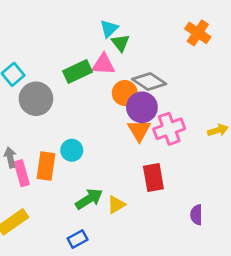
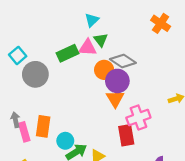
green triangle: (120, 43) -> (101, 40), moved
pink cross: (169, 129) -> (138, 118), moved
cyan circle: (72, 150) -> (65, 141), moved

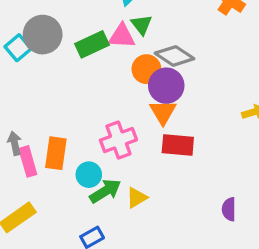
gray circle: (35, 74) -> (43, 35), moved
pink cross: (138, 118) -> (118, 140), moved
red rectangle: (126, 135) -> (178, 145), moved, turned -75

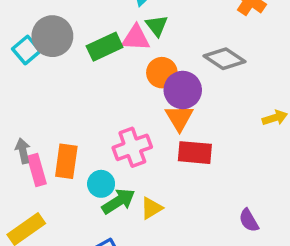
gray diamond: (174, 56) -> (224, 59), moved
purple semicircle: (229, 209) -> (249, 220), turned -30

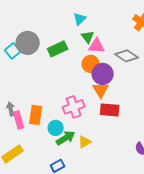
pink triangle: (136, 38) -> (97, 46), moved

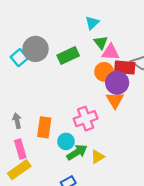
red rectangle: (110, 110) -> (125, 67), moved
pink rectangle: (19, 120) -> (20, 149), moved

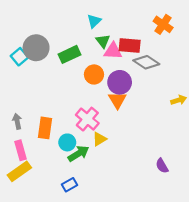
red rectangle: (125, 67) -> (130, 46), moved
orange circle: (104, 72) -> (94, 74), moved
pink cross: (86, 119) -> (87, 119), turned -30
yellow triangle: (98, 157) -> (100, 139), moved

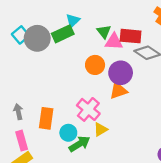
cyan triangle: (94, 21) -> (73, 21), moved
green rectangle: (69, 54) -> (63, 34), moved
cyan square: (19, 57) -> (21, 35), moved
orange triangle: (117, 100) -> (118, 91), turned 42

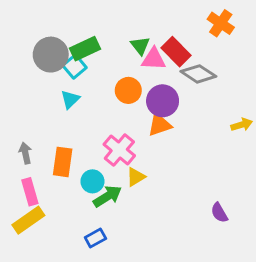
cyan triangle: (73, 21) -> (70, 99), moved
cyan square: (21, 35) -> (75, 67), moved
red rectangle: (131, 36) -> (176, 52), turned 40

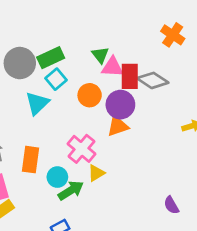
red rectangle: (176, 52) -> (130, 76), moved, turned 45
cyan square: (75, 67) -> (56, 79), moved
cyan triangle: (70, 99) -> (37, 103), size x1.4

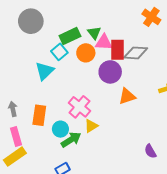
green rectangle: (51, 58) -> (70, 36), moved
gray circle: (20, 63) -> (31, 21), moved
gray diamond: (153, 80) -> (136, 53), turned -30
orange circle: (90, 95) -> (86, 53), moved
orange triangle: (118, 126) -> (127, 96), moved

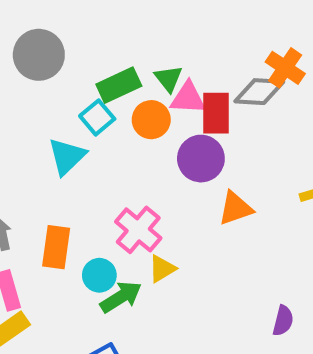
orange cross: (151, 17) -> (285, 68), moved
gray diamond: (136, 53) -> (259, 92), moved
purple semicircle: (150, 151) -> (283, 321), turned -136

